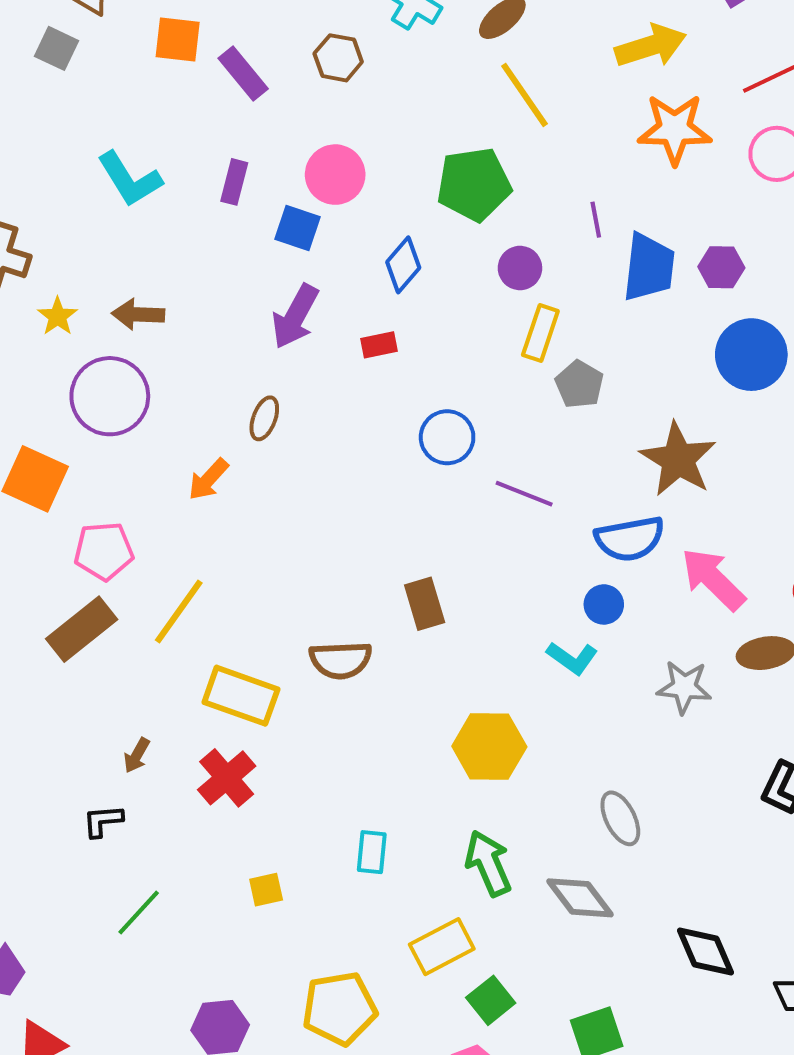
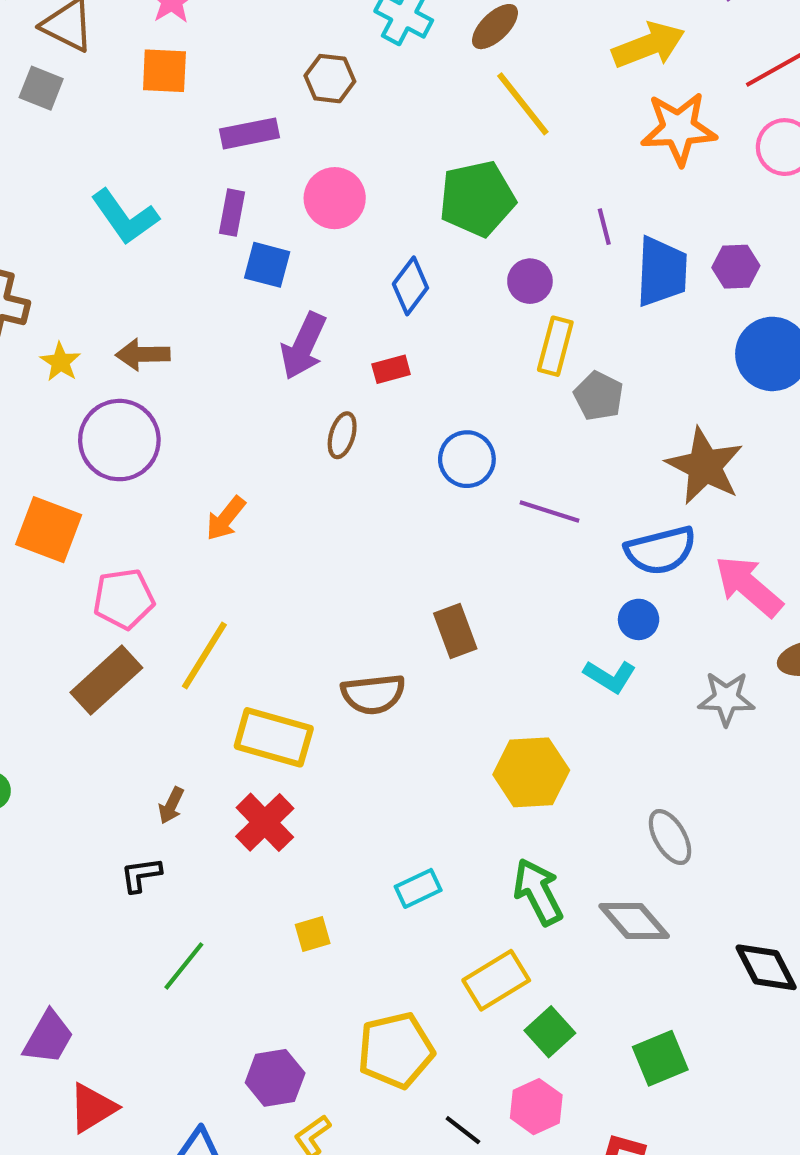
purple rectangle: (243, 73) -> (249, 133), moved, turned -58
blue square: (297, 228) -> (267, 265), moved
brown ellipse: (264, 418) -> (342, 435), moved
cyan rectangle: (372, 852) -> (418, 888), turned 63

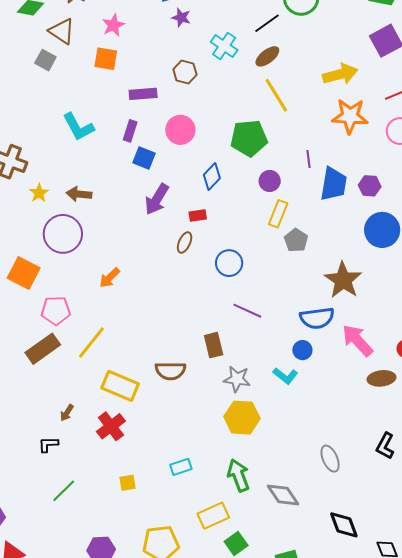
brown ellipse: (342, 435) -> (185, 242), moved
purple line: (550, 512) -> (247, 311), moved
gray star: (726, 698) -> (237, 379), moved
gray ellipse: (670, 837) -> (330, 459), moved

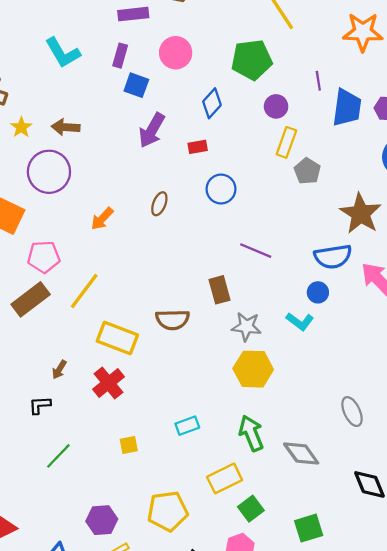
brown ellipse: (185, 242) -> (159, 204), moved
blue circle: (229, 263) -> (221, 189), moved

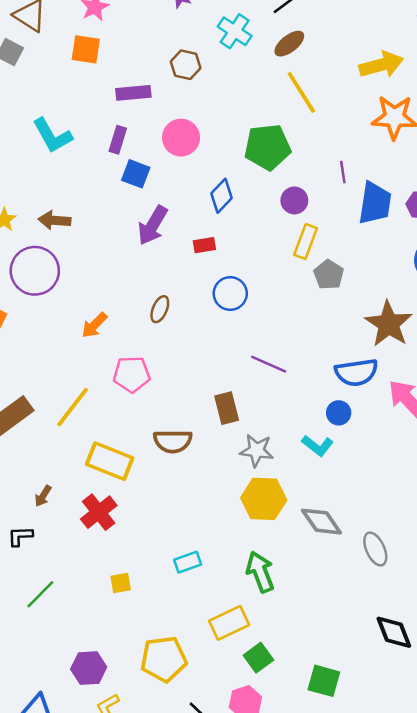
pink pentagon: (44, 257) -> (132, 374), moved
gray diamond: (301, 453) -> (322, 522), moved
green square: (309, 528) -> (324, 681), turned 32

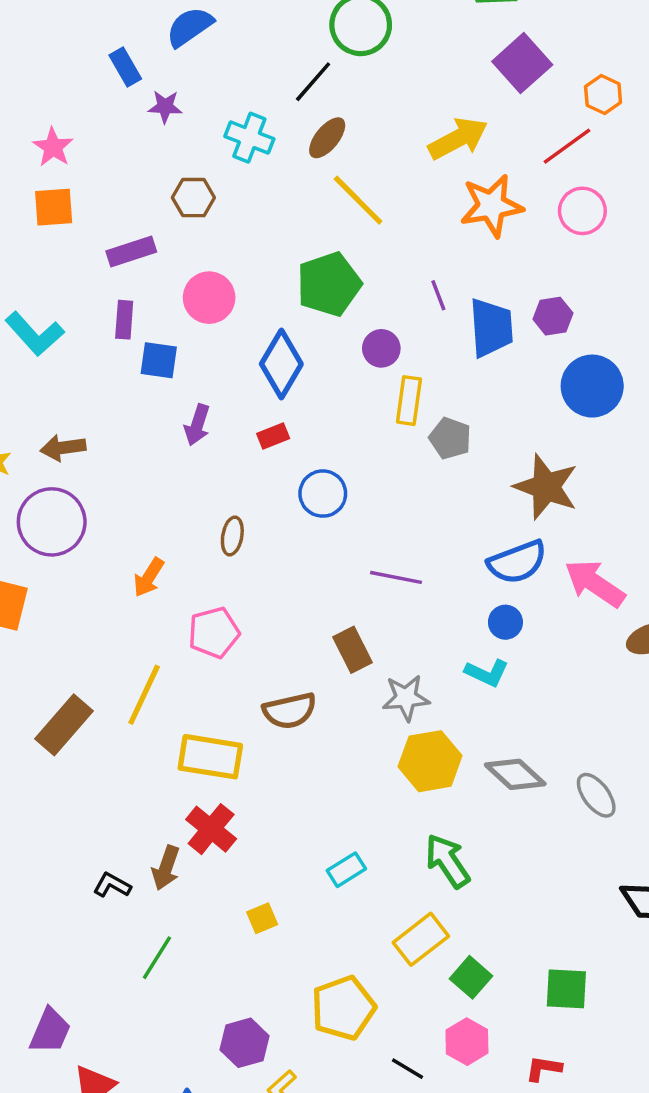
blue diamond: (221, 196) -> (281, 364), size x1.4
purple arrow: (153, 225) -> (197, 425), size x0.7
brown arrow: (43, 496) -> (166, 868), moved, size x1.4
black L-shape: (20, 536) -> (112, 885), turned 44

